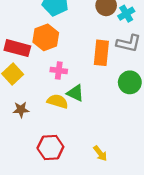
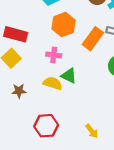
orange hexagon: (46, 37) -> (63, 25), moved
orange rectangle: (101, 53) -> (93, 39), turned 30

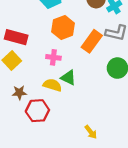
red hexagon: (46, 126) -> (37, 111), moved

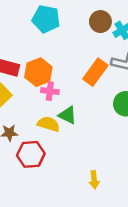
orange hexagon: (63, 28) -> (38, 72), moved
yellow arrow: (91, 132) -> (94, 180), turned 32

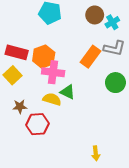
pink cross: (50, 91) -> (53, 72), size x1.5
yellow arrow: (94, 180) -> (96, 153), moved

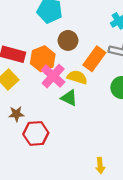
brown circle: (95, 15) -> (68, 40), moved
pink cross: (53, 72) -> (53, 76), turned 35
yellow semicircle: (52, 99) -> (77, 77), moved

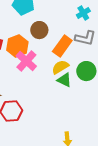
yellow semicircle: (77, 77) -> (60, 67), moved, turned -48
green triangle: (69, 98) -> (64, 80), moved

